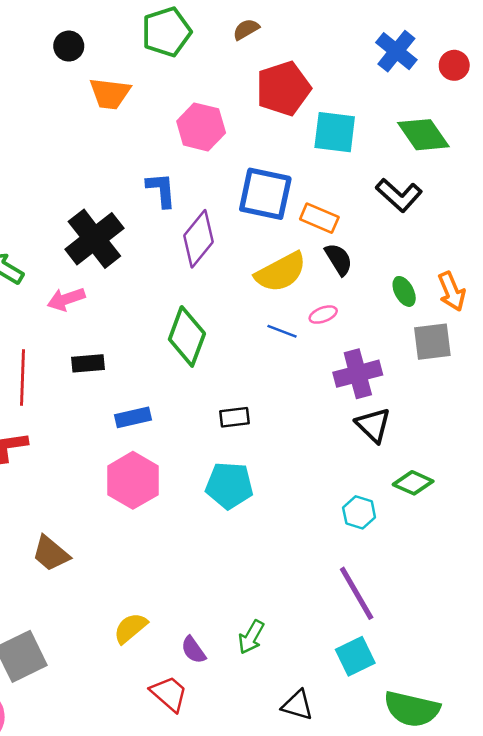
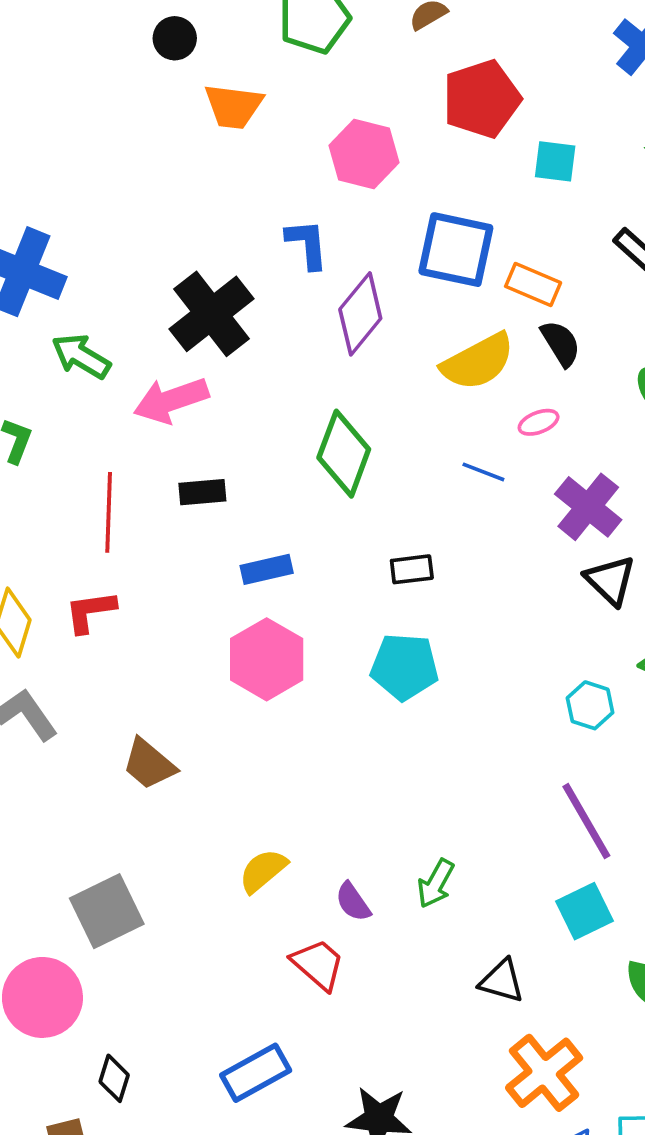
cyan square: (335, 132) -> (555, 161), size x0.7
pink arrow: (66, 299) -> (171, 400), size x1.4
blue line: (282, 331) -> (483, 472), moved
purple cross: (358, 374) -> (588, 507), turned -36

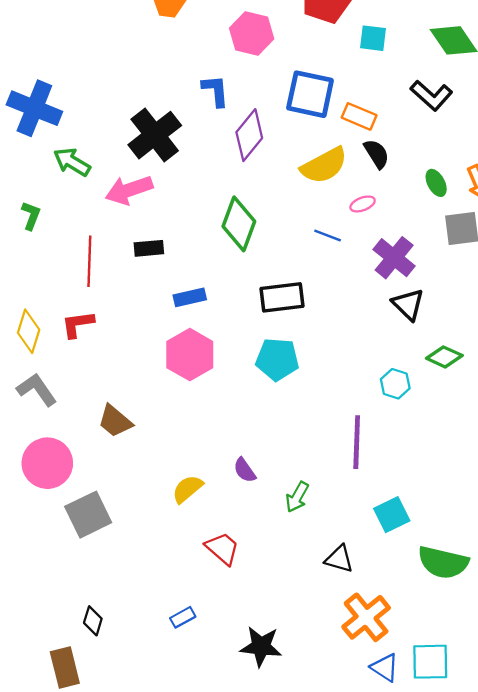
black rectangle: (412, 569) -> (282, 297), size x1.6
purple line: (586, 821) -> (357, 442), moved, turned 32
purple semicircle: (353, 902) -> (245, 470), moved
pink circle: (42, 997) -> (47, 463), moved
blue rectangle: (256, 1073) -> (183, 617), size x0.6

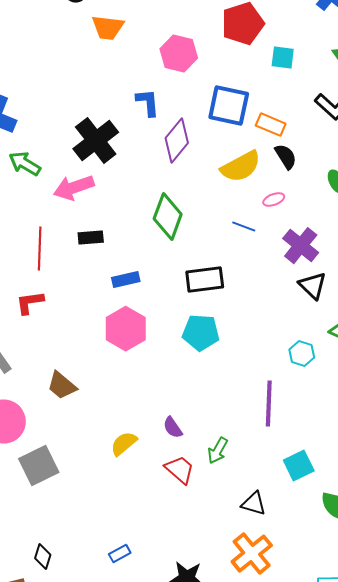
red trapezoid: (222, 548) -> (180, 470), moved
orange cross: (366, 617) -> (252, 554), moved

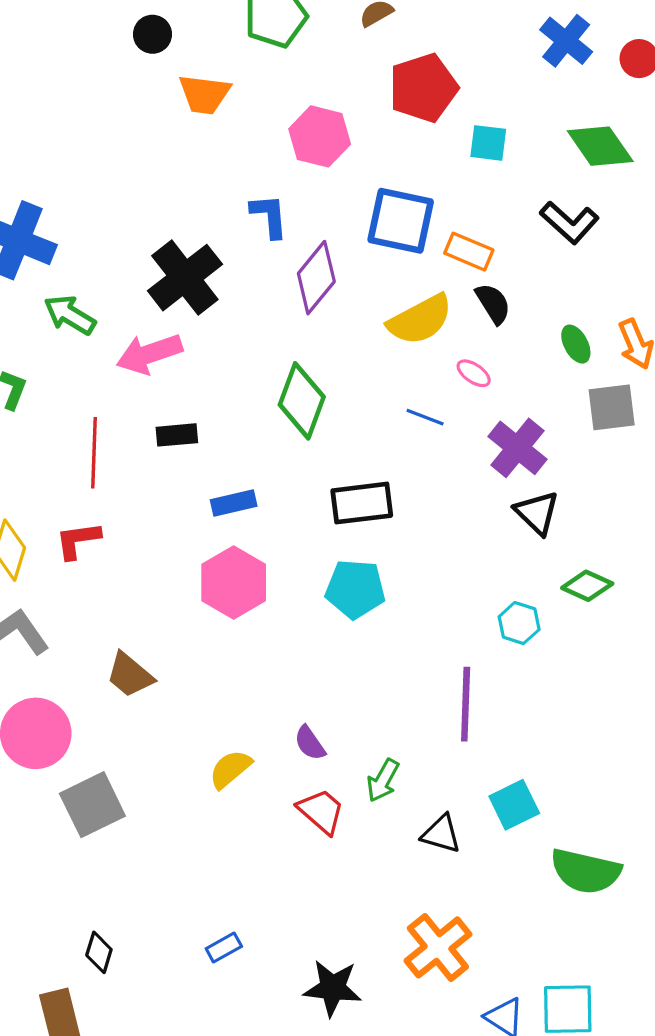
pink ellipse: (274, 200) -> (474, 373), turned 55
black triangle: (254, 504) -> (441, 834), moved

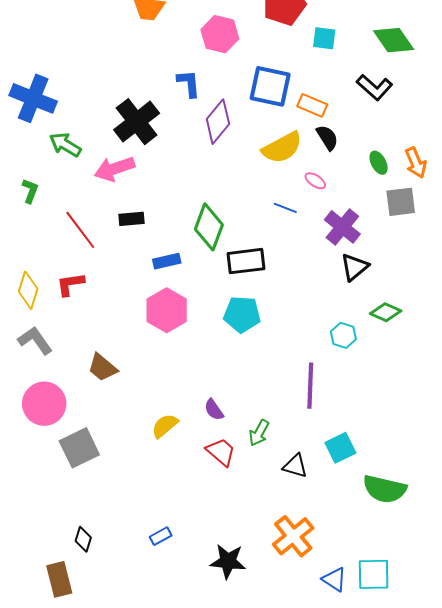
green diamond: (302, 401) -> (209, 227), moved
red line: (94, 453) -> (80, 230), turned -39
black triangle: (537, 513) -> (354, 267), turned 36

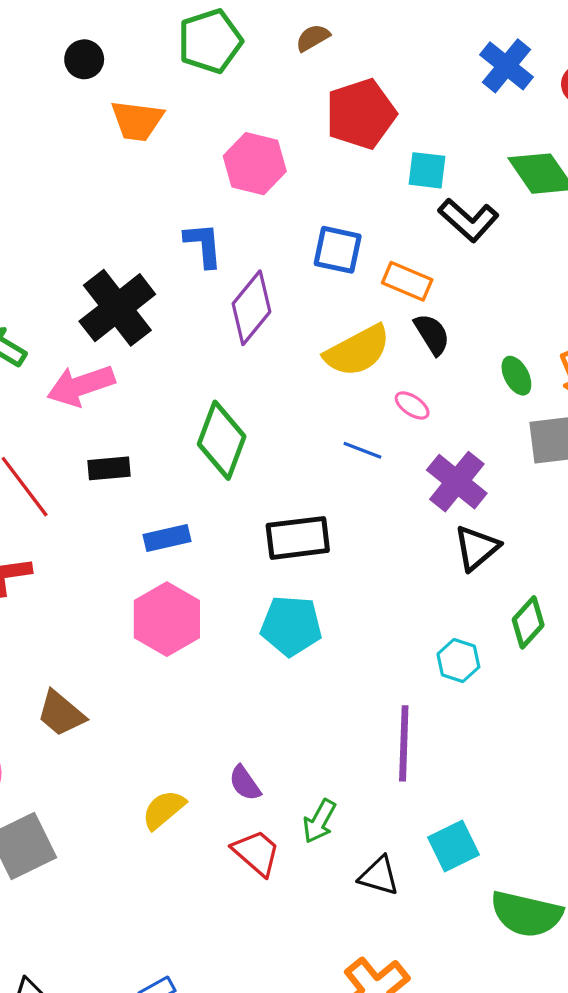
blue square: (270, 86) -> (338, 250), size x0.7
black L-shape: (375, 87) -> (468, 220), moved
green diamond: (209, 227) -> (222, 440), moved
green diamond: (386, 312) -> (528, 622), turned -72

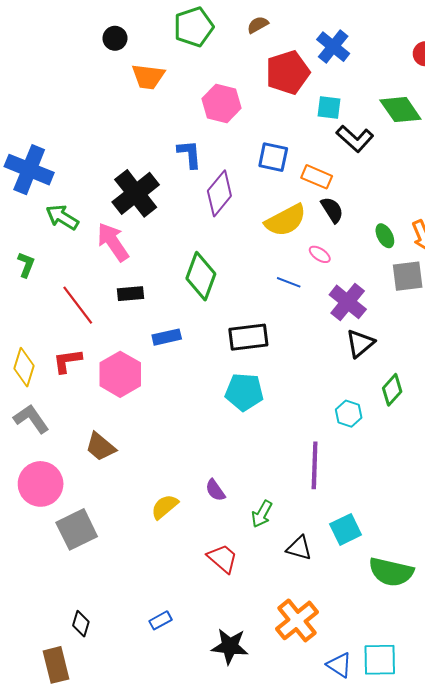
blue cross: (507, 66) -> (333, 47), moved
pink arrow: (81, 386) -> (113, 242), turned 75
pink hexagon: (167, 619) -> (120, 374), moved
red trapezoid: (256, 853) -> (223, 558), moved

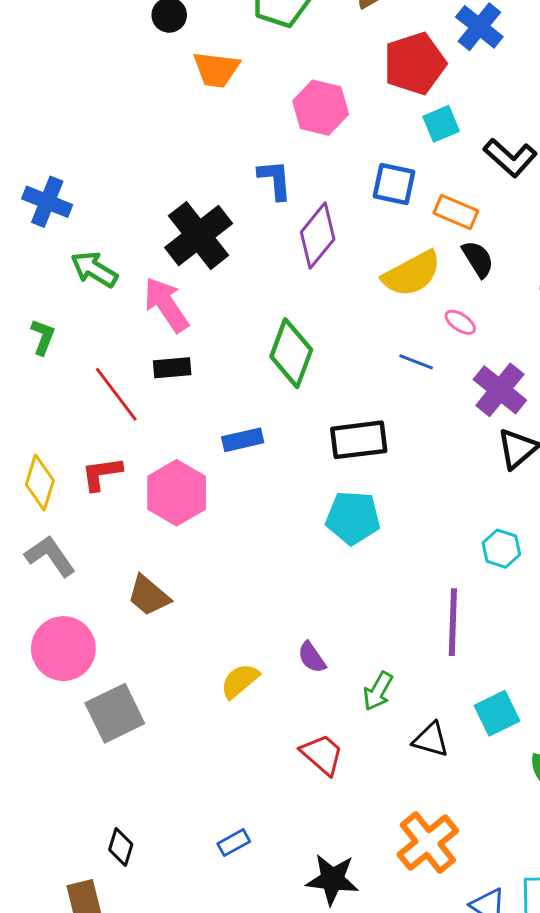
cyan square: (329, 108) -> (441, 124), moved, turned -30
blue cross: (29, 170) -> (47, 202), size x0.7
black rectangle: (130, 294) -> (172, 368), moved

